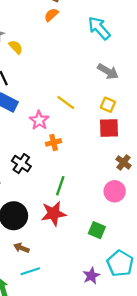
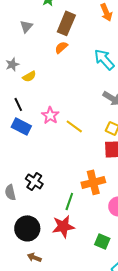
yellow semicircle: (16, 47) -> (29, 76), turned 104
pink star: (39, 120) -> (50, 115), moved
orange cross: (54, 142) -> (93, 182), moved, size x1.6

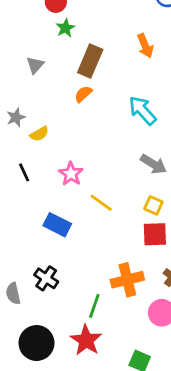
pink star: (50, 115) -> (71, 174), moved
blue rectangle: (21, 126) -> (57, 225), moved
red star: (63, 226) -> (86, 340), turned -30

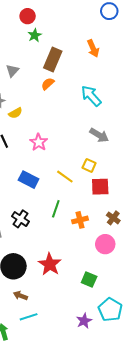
gray triangle: (35, 65) -> (12, 71), moved
yellow line: (101, 203) -> (65, 177), moved
yellow square: (153, 205) -> (89, 165), moved
orange cross: (127, 280) -> (80, 220), size x0.7
green line: (94, 306) -> (56, 209), moved

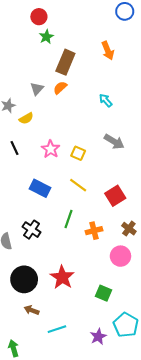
gray triangle: (12, 71) -> (37, 89), moved
cyan arrow: (91, 96) -> (106, 100), size x0.6
yellow square: (89, 165) -> (78, 153), moved
red square: (100, 187) -> (115, 196), turned -30
cyan line: (29, 317) -> (57, 329), moved

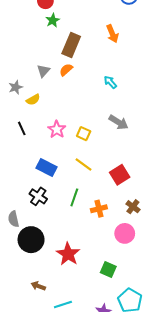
black cross: (32, 230) -> (38, 196), moved
black circle: (24, 279) -> (31, 240), moved

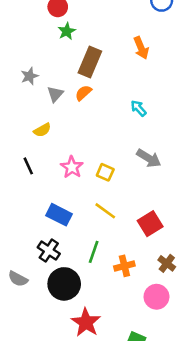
gray star: (16, 87) -> (30, 76), moved
gray semicircle: (14, 219) -> (18, 279), turned -49
black circle: (31, 240) -> (64, 284), moved

